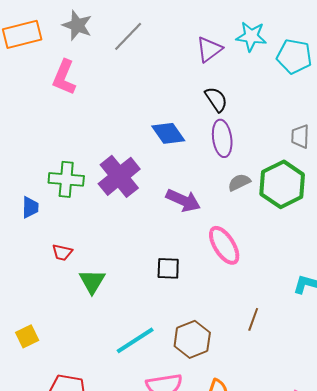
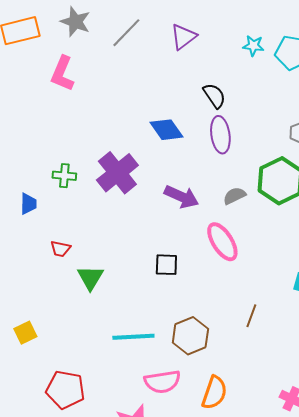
cyan star: (251, 36) -> (253, 46), moved, size x0.7
purple triangle: (209, 49) -> (183, 37), moved
green cross: (66, 179) -> (64, 176), size x0.7
gray semicircle: (239, 182) -> (234, 196), moved
cyan line: (135, 340) -> (133, 337), turned 30

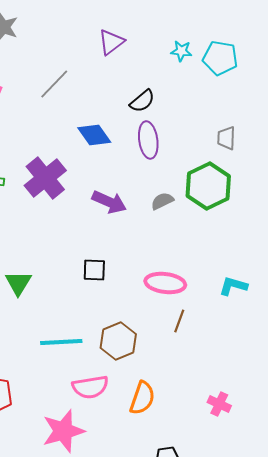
gray line: (126, 33) -> (54, 84), moved
black semicircle: (214, 96) -> (142, 101), turned 84
pink ellipse: (222, 242) -> (165, 283), moved, turned -51

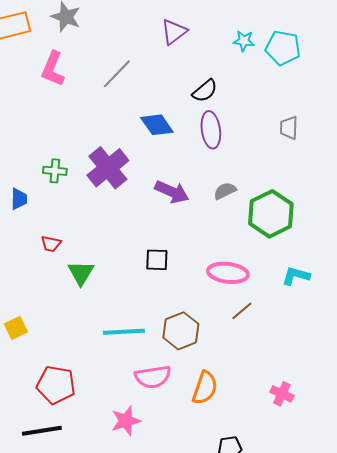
green hexagon: (208, 186) -> (271, 214), moved
brown line: (179, 321) -> (242, 311), turned 30
pink star: (63, 431) -> (126, 421), size x0.7

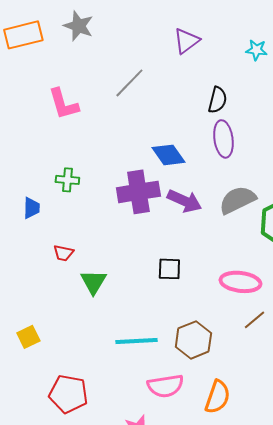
pink L-shape: (53, 69) -> (63, 104), moved, turned -39
black semicircle: (205, 91) -> (217, 100), turned -36
blue diamond: (157, 125) -> (168, 155), moved
purple cross: (108, 168) -> (138, 192), moved, turned 30
gray semicircle: (225, 191) -> (237, 200), size x1.6

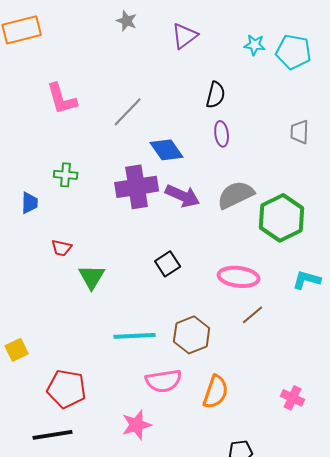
gray star: (78, 26) -> (127, 21), moved, size x0.7
gray line: (129, 83) -> (128, 112), moved
purple ellipse: (223, 139) -> (222, 134), size x0.7
black square: (169, 269) -> (168, 264), turned -35
yellow square: (28, 337) -> (17, 350), moved

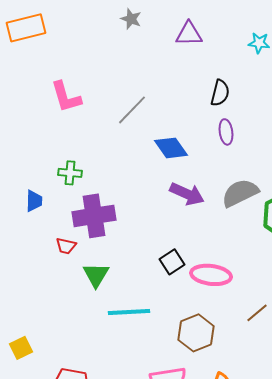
purple triangle: (185, 36) -> (189, 34), turned 36
purple cross: (137, 187) -> (94, 216), moved
pink ellipse: (239, 277) -> (211, 275), moved
cyan line: (135, 336) -> (129, 312), moved

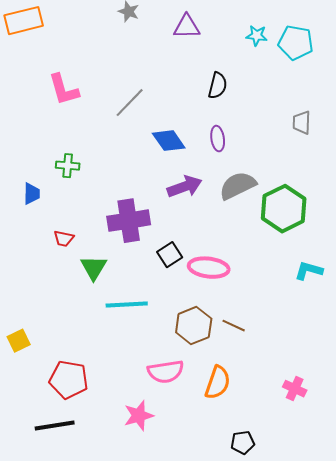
purple ellipse: (226, 132) -> (218, 139), moved
purple arrow: (187, 194) -> (185, 187), turned -44
purple cross: (94, 216) -> (129, 221), moved
brown line: (257, 313) -> (234, 326), moved, turned 65

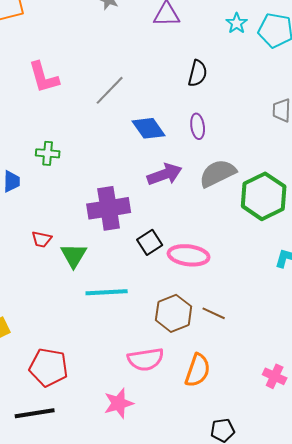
cyan star: (257, 36) -> (237, 23), turned 30
red trapezoid: (64, 239) -> (42, 239), moved

